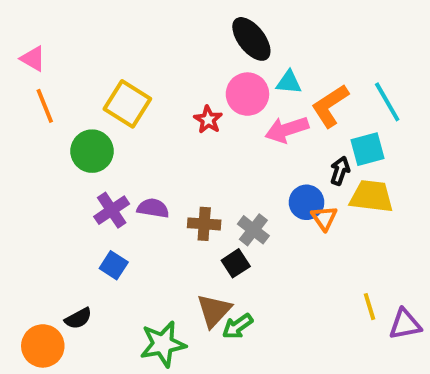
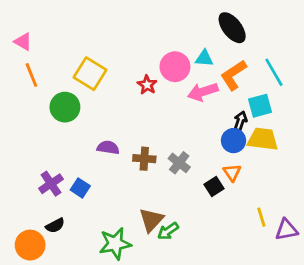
black ellipse: (251, 39) -> (232, 28), moved
blue circle: (307, 202) -> (234, 141), moved
purple cross: (112, 210) -> (51, 184), moved
orange triangle: (324, 218) -> (232, 173), moved
black square: (236, 263) -> (214, 187), moved

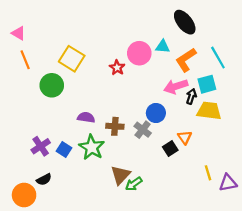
pink arrow: (203, 92) -> (176, 86), moved
blue circle: (234, 141) -> (156, 113), moved
green star: (115, 244) -> (92, 147), moved, turned -30

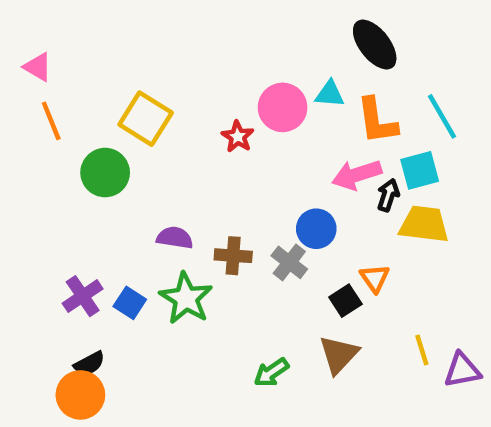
orange L-shape: (186, 60) -> (377, 121), turned -65
brown triangle: (120, 175) -> (339, 354), moved
orange circle: (24, 195) -> (80, 395), moved

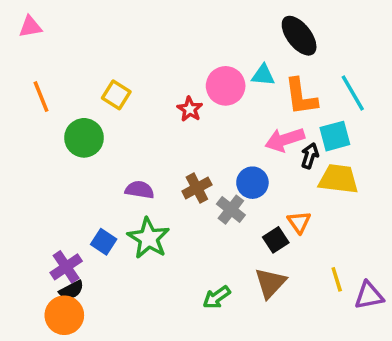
pink triangle: (38, 67) -> (30, 27), moved, turned -40
yellow square: (146, 119) -> (116, 95), size x0.7
brown cross: (233, 256) -> (197, 188), moved, turned -32
purple cross: (83, 296) -> (66, 267), moved

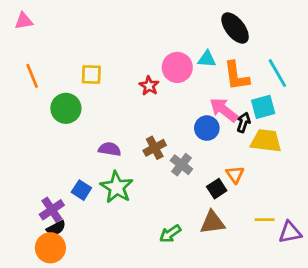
yellow square: (116, 95) -> (91, 74), turned -30
pink arrow: (285, 140) -> (224, 110), turned 56
blue circle: (252, 183) -> (207, 128), moved
yellow line: (337, 279) -> (265, 220), turned -72
brown triangle: (270, 283) -> (212, 222), turned 40

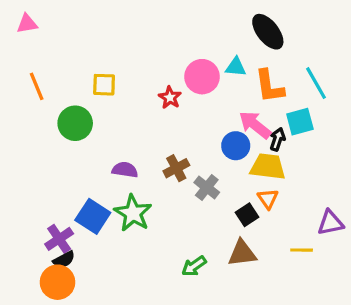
yellow trapezoid: (266, 141) -> (268, 167), moved
blue square: (81, 190) -> (93, 216), size x1.5
purple triangle: (290, 232) -> (330, 223), moved

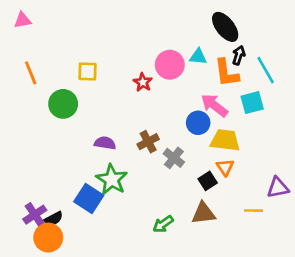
black arrow: (277, 139) -> (239, 55), moved
blue square: (93, 216) -> (89, 198), moved
purple cross: (59, 239) -> (35, 215), moved

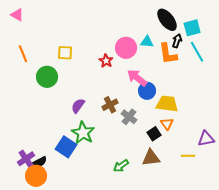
pink triangle: (23, 20) -> (17, 15), turned 40
cyan square: (252, 103) -> (192, 28), moved
pink arrow: (214, 105) -> (137, 78), moved
purple semicircle: (105, 143) -> (78, 106), turned -63

